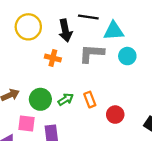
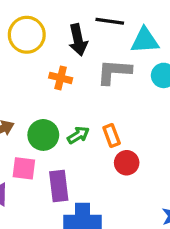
red circle: (115, 115) -> (127, 163), moved

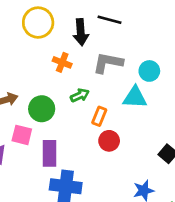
cyan triangle: (145, 41) -> (135, 97), moved
green arrow: (78, 135) -> (80, 95), moved
orange rectangle: (112, 135) -> (99, 116), turned 36

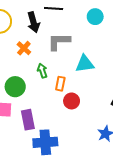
orange cross: (62, 62) -> (24, 48), turned 32
cyan circle: (149, 71) -> (95, 17), moved
green arrow: (80, 95) -> (42, 71), turned -72

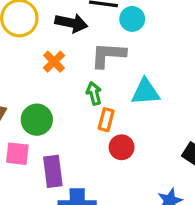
cyan circle: (95, 17) -> (132, 19), moved
black arrow: (33, 22) -> (71, 23), turned -66
green arrow: (42, 71) -> (94, 93), moved

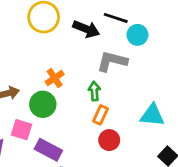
orange cross: (54, 62) -> (55, 78), moved
cyan triangle: (145, 92) -> (152, 115), moved
purple rectangle: (53, 171) -> (48, 150), turned -65

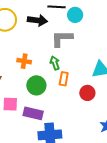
orange cross: (55, 78) -> (24, 61), turned -32
green circle: (43, 104) -> (36, 85), moved
red circle: (109, 140) -> (87, 93), moved

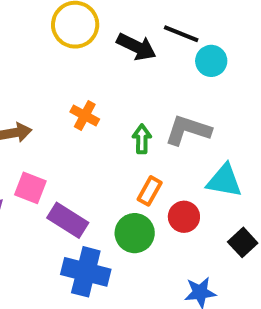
gray L-shape: (62, 38) -> (188, 130), moved
orange rectangle: (64, 79) -> (150, 191), moved
green circle: (36, 85) -> (135, 233), moved

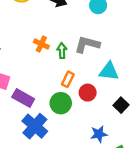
orange cross: (85, 115) -> (41, 44), moved
blue cross: (86, 272) -> (35, 126), turned 30

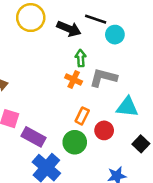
orange cross: (41, 44) -> (74, 80), moved
green arrow: (62, 51) -> (81, 58), moved

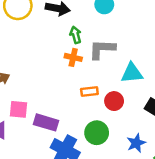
orange rectangle: (82, 116) -> (89, 91), turned 70
green circle: (75, 142) -> (97, 133), moved

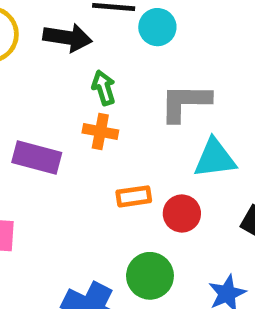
gray L-shape: (102, 49) -> (185, 102), moved
purple rectangle: (46, 122) -> (37, 157), moved

